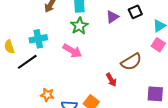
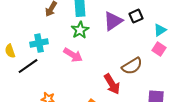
purple triangle: (112, 17) -> (113, 21), size x1.5
red arrow: (111, 80) -> (112, 84), size x1.5

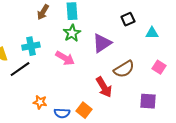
purple triangle: (113, 21) -> (102, 43), moved
cyan triangle: (160, 30) -> (152, 33), turned 32
pink square: (159, 49) -> (159, 67), moved

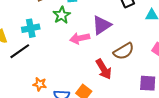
green star: (72, 33) -> (62, 15), moved
pink arrow: (65, 58) -> (80, 38), moved, turned 138

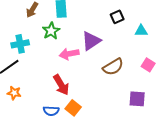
red arrow: (104, 69) -> (61, 85), moved
orange star: (40, 84) -> (14, 93), moved

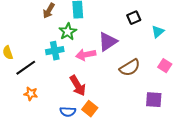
cyan triangle: (141, 31) -> (158, 32), turned -40
cyan cross: (20, 44) -> (55, 51), moved

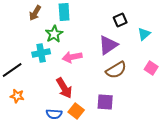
purple triangle: (108, 42) -> (108, 45), moved
purple square: (154, 100) -> (105, 102), moved

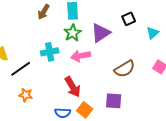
green star: (54, 34) -> (73, 33), moved
purple triangle: (108, 45) -> (101, 33), moved

